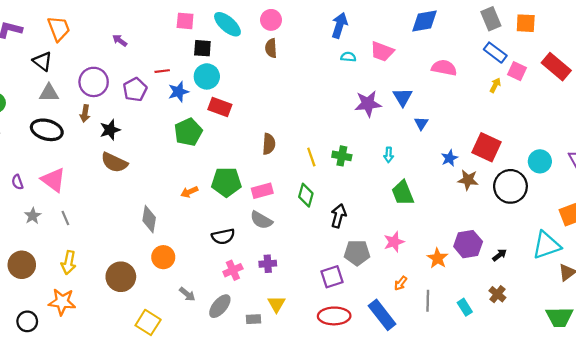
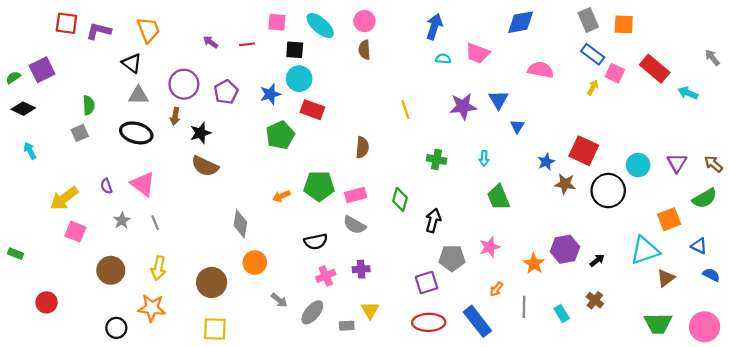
red line: (162, 71) -> (247, 44), moved
yellow line: (311, 157) -> (405, 110), moved
yellow square: (148, 322) -> (215, 329), moved, turned -30

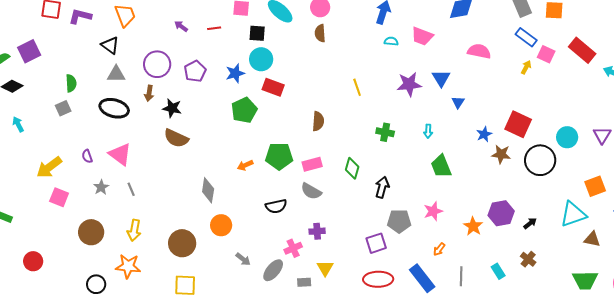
black star: (201, 133) -> (172, 108), turned 30
pink cross: (326, 276) -> (293, 248), moved
brown triangle: (666, 278) -> (592, 239), turned 48
gray line: (524, 307) -> (461, 276), moved

